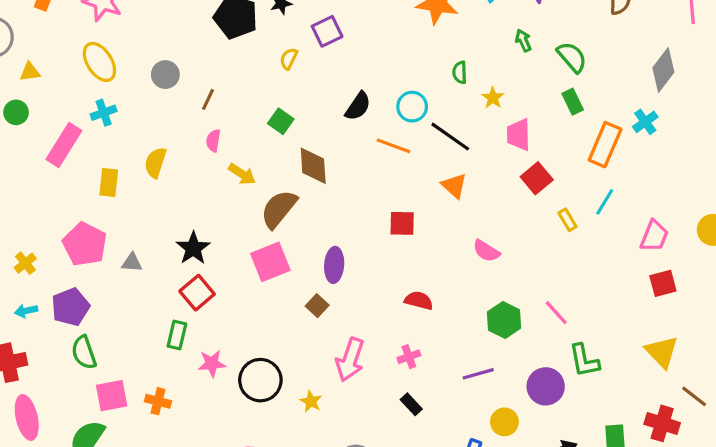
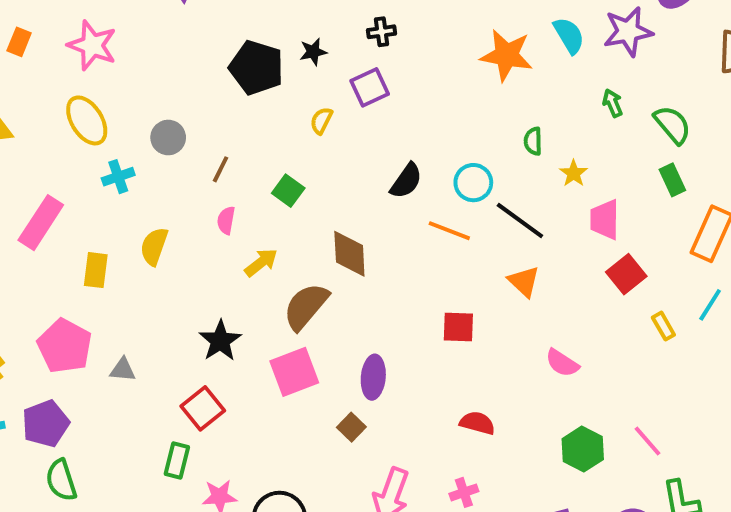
cyan cross: (104, 113) -> (118, 177), moved
green square: (281, 121) -> (288, 191), moved
yellow arrow: (242, 174) -> (261, 263), turned -72
black star: (193, 248) -> (220, 341), moved

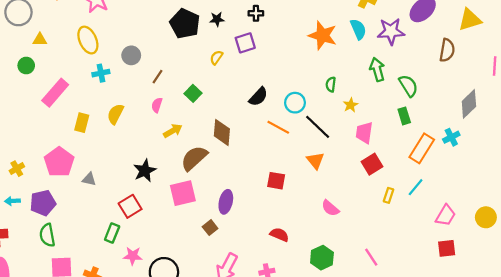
green arrow: (613, 103) -> (377, 69), size x1.5
yellow rectangle: (663, 326) -> (388, 195), turned 40
green hexagon: (583, 449) -> (322, 258), moved

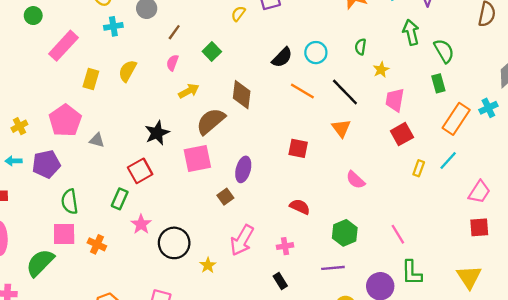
cyan circle: (295, 103) -> (316, 53), moved
green semicircle: (47, 235) -> (70, 202), moved
pink star: (133, 256) -> (141, 224), turned 30

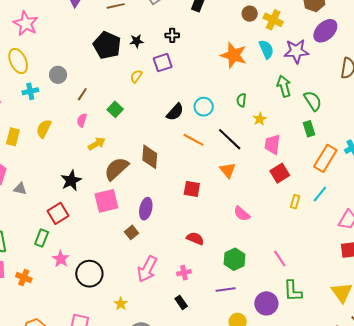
brown diamond: (242, 95) -> (150, 157), moved
yellow star: (208, 265) -> (121, 304), moved

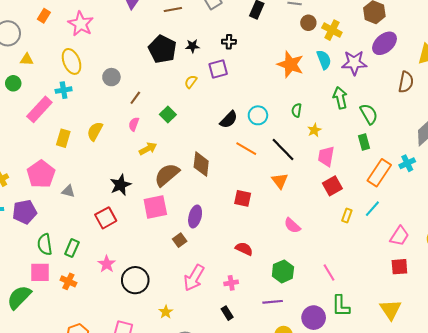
cyan cross: (30, 91) -> (64, 90), moved
green rectangle: (42, 238) -> (72, 248), moved

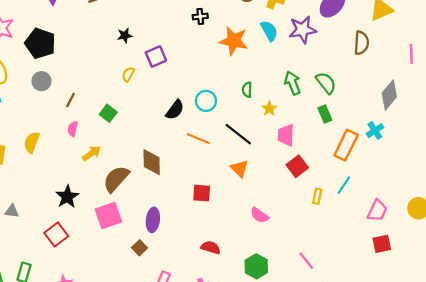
black cross: (229, 42) -> (200, 16), moved
black pentagon: (162, 49) -> (40, 43), moved
green arrow: (340, 98) -> (293, 83), moved

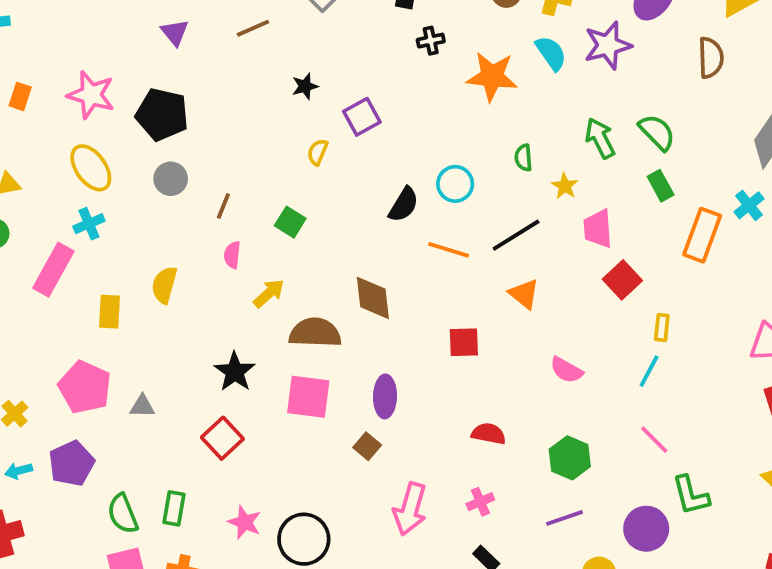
black line: (238, 134) -> (516, 235), turned -64
brown semicircle: (116, 179) -> (315, 333), turned 56
cyan line: (344, 185) -> (649, 371), moved
pink square: (108, 215) -> (308, 397), turned 32

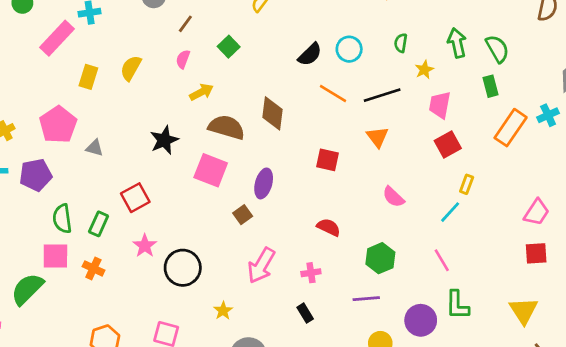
red square: (222, 438) -> (135, 198), moved

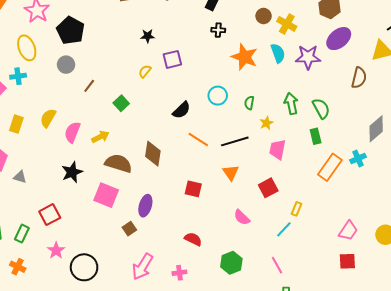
cyan circle: (349, 49) -> (218, 96), moved
pink semicircle: (183, 59) -> (72, 132), moved, size x1.5
red square: (448, 144) -> (268, 188), moved

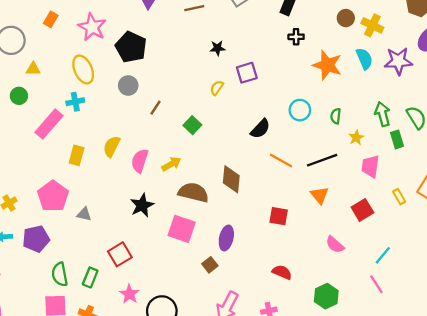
green rectangle: (316, 136) -> (397, 139), moved
yellow rectangle: (296, 209) -> (399, 197), moved, turned -48
pink line: (277, 265) -> (376, 284), moved

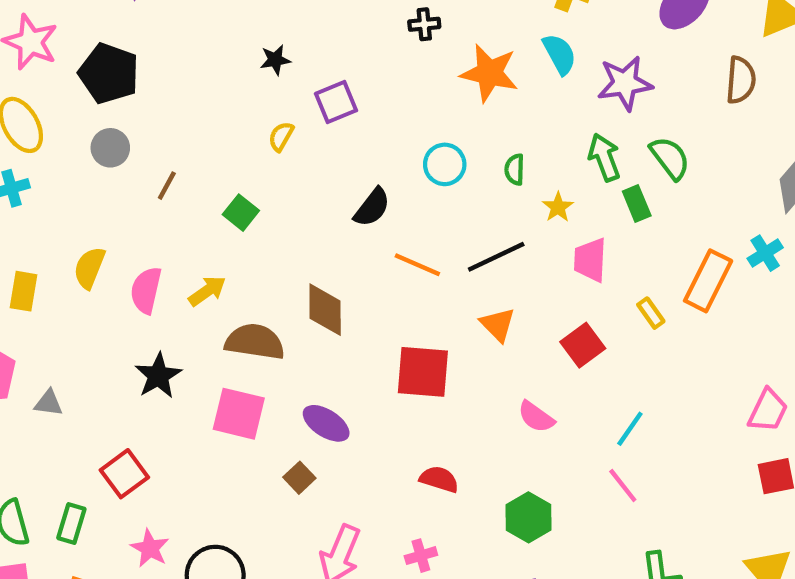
purple star: (398, 61) -> (625, 83), moved
red square: (279, 216) -> (423, 372), size x1.5
purple ellipse: (226, 238) -> (326, 423), turned -65

